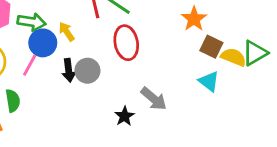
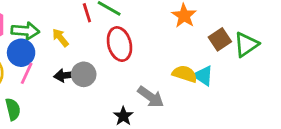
blue circle: (43, 43) -> (21, 53), moved
brown square: (211, 47) -> (220, 39), moved, turned 35
yellow semicircle: (234, 57) -> (185, 74), moved
black arrow: (69, 70) -> (65, 75), turned 95

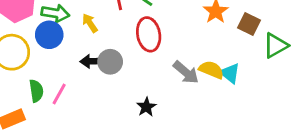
brown square: (220, 39) -> (249, 24), moved, turned -35
pink line: (27, 73) -> (59, 94), moved
gray arrow: (151, 97) -> (186, 72), moved

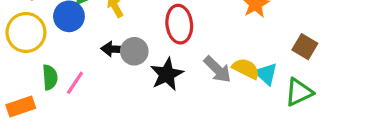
brown square: (249, 24) -> (305, 47), moved
green triangle: (276, 45) -> (299, 92), moved
black star: (146, 107) -> (167, 74), moved, size x1.5

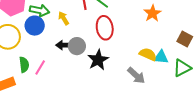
gray arrow: (217, 69) -> (136, 75), moved
cyan triangle: (266, 74) -> (161, 57), turned -35

